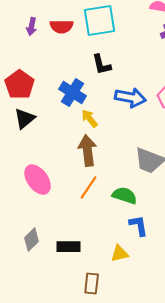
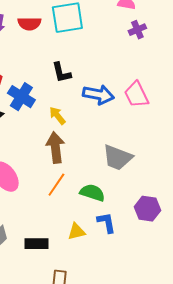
black L-shape: (102, 65) -> (61, 73), moved
blue cross: (73, 93) -> (21, 97), moved
yellow triangle: (120, 254) -> (76, 232), moved

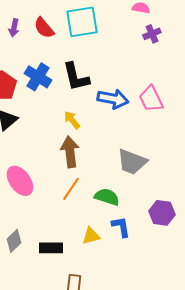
red semicircle: (29, 24) -> (44, 28), turned 50
black L-shape: (61, 73) -> (76, 77), size x1.4
blue cross: (21, 97) -> (38, 77), moved

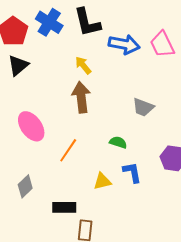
gray trapezoid: (132, 162) -> (143, 107), size x0.7
orange line: (71, 189) -> (68, 150), moved
green semicircle: (107, 197) -> (118, 142), size x0.7
black rectangle: (51, 248) -> (64, 207), moved

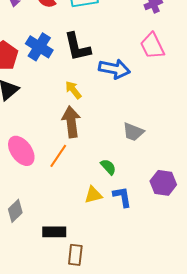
pink trapezoid: (162, 44) -> (152, 46), moved
green semicircle: (118, 142) -> (108, 167), turned 30
orange line: (68, 150) -> (58, 156), moved
yellow triangle: (102, 181) -> (93, 195), moved

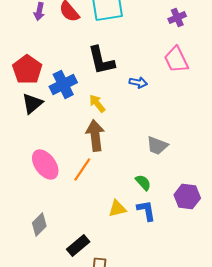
blue cross: (39, 47) -> (63, 84), moved, turned 32
blue arrow: (114, 69) -> (138, 82), size x0.6
green semicircle: (108, 167) -> (143, 182), moved
black rectangle: (54, 232) -> (78, 246), turned -40

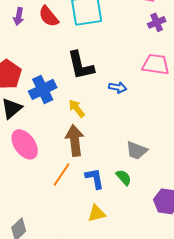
pink trapezoid: (176, 60) -> (156, 64), turned 124
pink ellipse: (45, 164) -> (25, 144), moved
green semicircle: (143, 182) -> (124, 177), moved
blue L-shape: (146, 210) -> (95, 178), moved

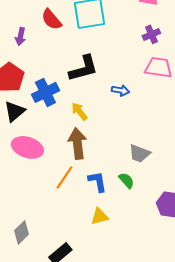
purple arrow: (19, 16) -> (20, 36), moved
purple cross: (157, 22) -> (151, 34), moved
black L-shape: (81, 65) -> (83, 68), turned -92
pink ellipse: (25, 144) -> (27, 147), turned -36

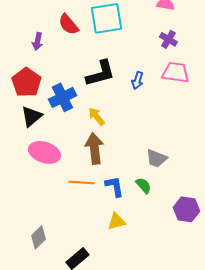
purple cross: (151, 34) -> (168, 39), turned -36
blue arrow: (120, 90) -> (137, 80), moved, turned 96
orange line: (64, 177) -> (81, 182), turned 60

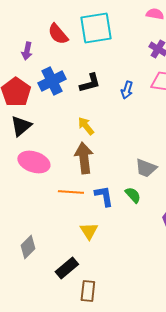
black L-shape: (100, 73) -> (90, 83), size x0.7
blue cross: (62, 97) -> (52, 81), moved
yellow triangle: (116, 221) -> (89, 231), moved, turned -48

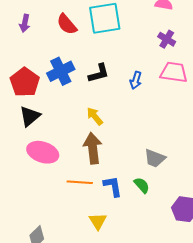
purple arrow: (27, 51) -> (25, 23), moved

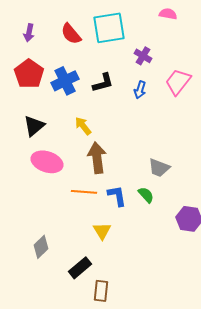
purple cross: (167, 39) -> (143, 56), moved
pink trapezoid: (174, 72) -> (178, 82), turned -60
red pentagon: (25, 82) -> (29, 74), moved
yellow arrow: (95, 116) -> (83, 126), moved

